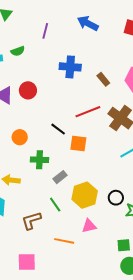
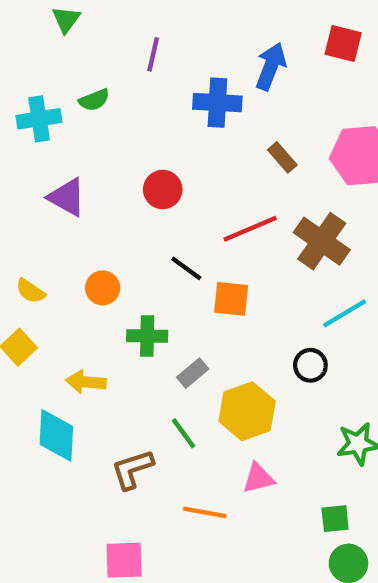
blue arrow: (88, 23) -> (271, 66), moved, turned 85
blue cross: (70, 67) -> (217, 103), moved
red circle: (28, 90) -> (163, 189), moved
black circle: (116, 198) -> (310, 365), moved

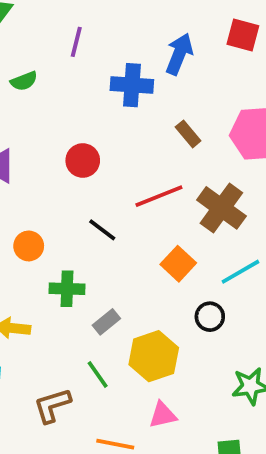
orange square: (231, 299) -> (178, 264), moved, turned 36

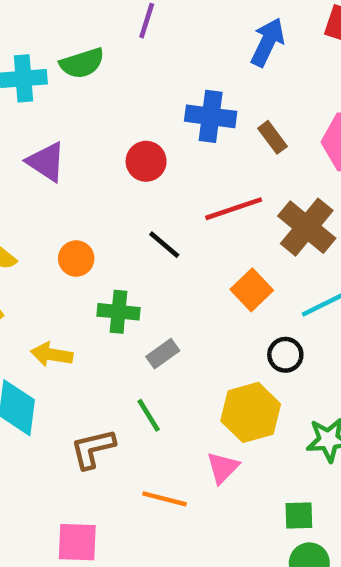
green semicircle: (24, 81) -> (82, 63), size x1.4
blue cross: (132, 85) -> (211, 116), moved
yellow hexagon: (154, 356) -> (251, 412), moved
pink triangle: (163, 415) -> (223, 468), turned -36

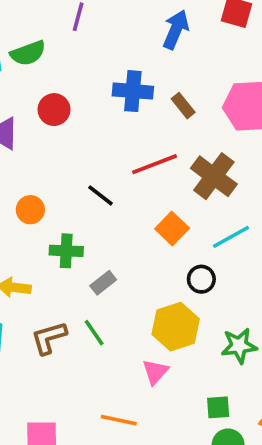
red circle: (146, 161) -> (54, 110), moved
brown L-shape: (93, 449) -> (49, 338), moved
orange line: (165, 499) -> (119, 420), moved

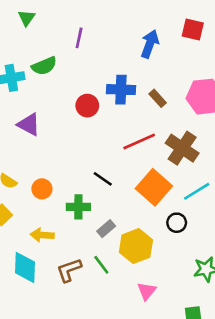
red circle: (54, 110) -> (87, 106), moved
black line: (100, 195) -> (103, 179), moved
orange circle: (30, 210) -> (42, 189), moved
orange square: (172, 228) -> (154, 187), size x1.5
yellow hexagon: (176, 327) -> (136, 246), moved

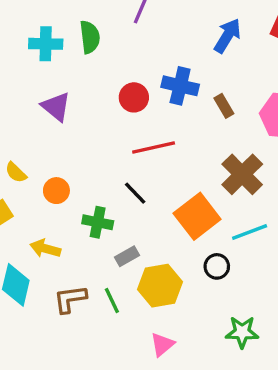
green semicircle: (44, 66) -> (90, 37), turned -85
red line: (139, 141) -> (154, 148), moved

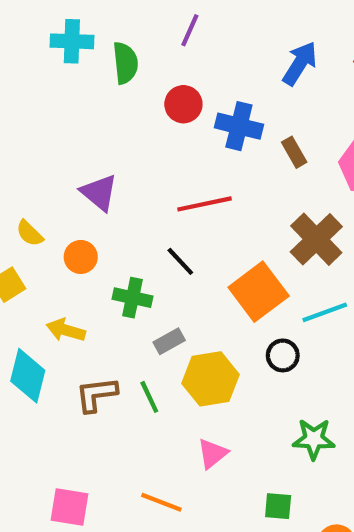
cyan cross: (46, 44) -> (72, 41), moved
red circle: (134, 97) -> (183, 104), moved
purple triangle: (56, 107) -> (99, 193), moved

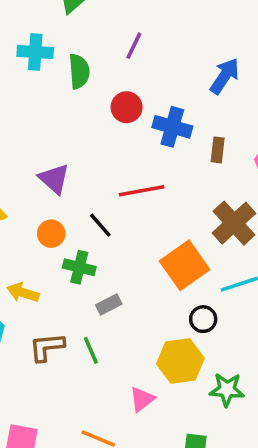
brown rectangle: (294, 152) -> (218, 150), turned 35
orange circle: (81, 257) -> (51, 234), moved
black line: (180, 261) -> (100, 225), moved
yellow hexagon: (210, 379) -> (180, 361), moved

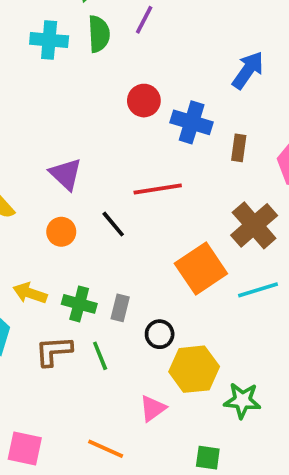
purple line: (134, 46) -> (144, 20), moved
green semicircle: (79, 71) -> (99, 34), moved
green cross: (79, 267) -> (79, 304), moved
gray rectangle: (109, 304) -> (120, 308), turned -50
black circle: (203, 319) -> (160, 334), moved

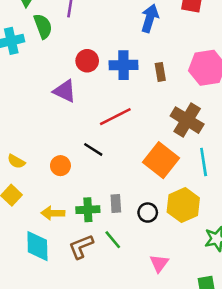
purple triangle: (66, 174) -> (65, 91), moved
cyan line: (258, 290) -> (204, 162), turned -64
yellow hexagon: (194, 369) -> (183, 205), moved

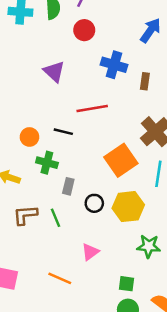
red circle: (87, 61) -> (84, 30), moved
black line: (93, 149) -> (63, 132), turned -36
green cross: (88, 210) -> (47, 163), moved

